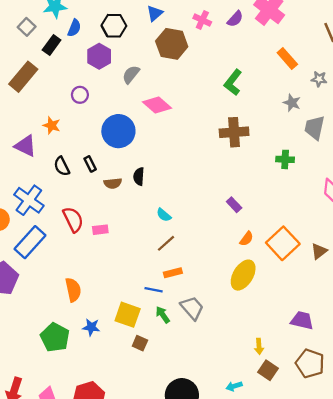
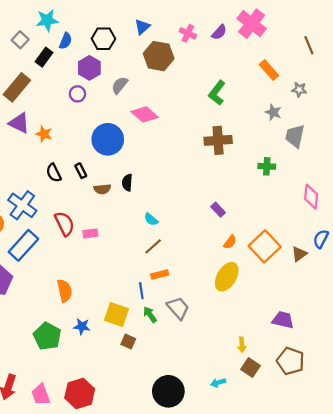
purple circle: (80, 95) -> (77, 94), moved
purple triangle: (26, 146) -> (19, 123), moved
blue line: (154, 290) -> (141, 291), turned 70

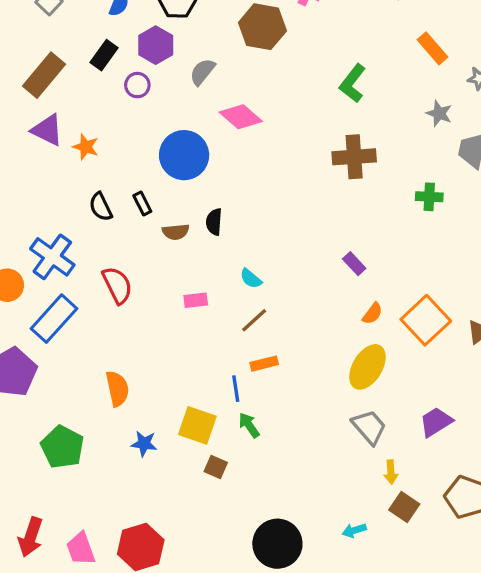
black rectangle: (44, 57) -> (104, 55), moved
pink rectangle: (90, 233) -> (196, 300), moved
gray trapezoid: (178, 308) -> (369, 427), moved
purple trapezoid: (283, 320) -> (436, 422), moved, turned -45
green pentagon: (47, 336) -> (62, 447), moved

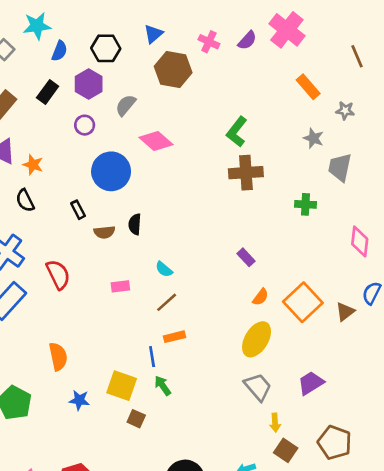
green L-shape: (352, 83) -> (237, 132), moved
purple circle: (137, 85) -> (85, 125), moved
black semicircle: (101, 207) -> (25, 200), moved

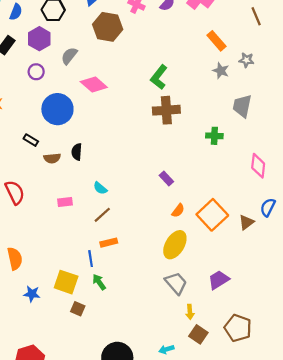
gray star: (313, 138) -> (221, 71), moved
black rectangle: (78, 210) -> (31, 140), turned -32

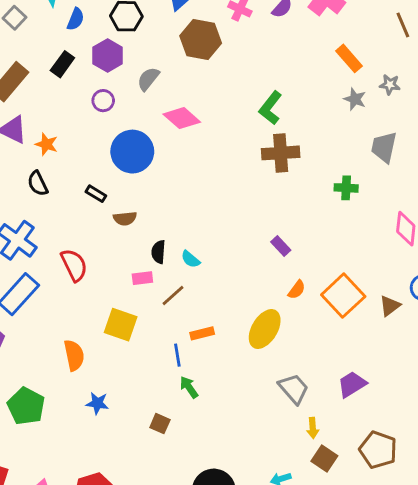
black semicircle: (77, 152) -> (158, 252), moved
brown line: (102, 215) -> (173, 296), moved
yellow ellipse: (175, 245) -> (265, 329), moved
yellow square: (66, 282) -> (121, 325), moved

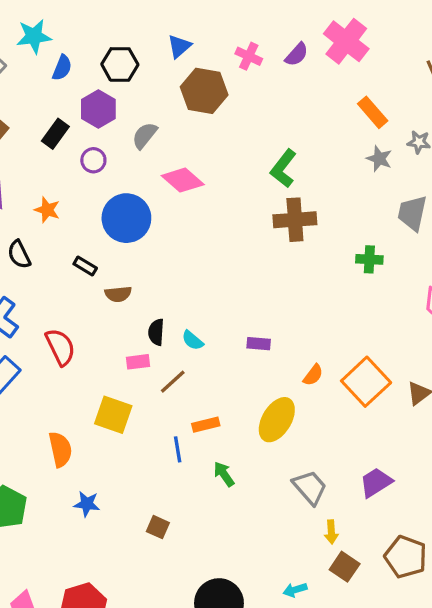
black rectangle: (62, 64) -> (55, 134), moved
orange star: (46, 144) -> (47, 210), moved
purple rectangle: (281, 246) -> (259, 344), moved, turned -42
green arrow: (189, 387) -> (224, 474), moved

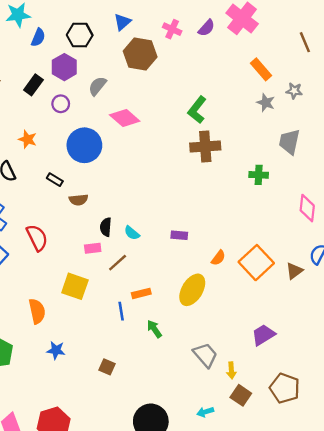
gray trapezoid: (310, 487) -> (205, 355), moved

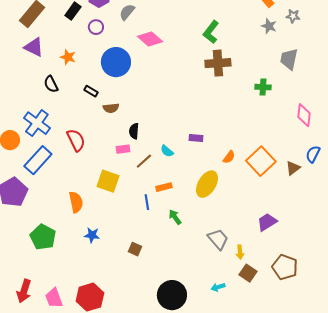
cyan semicircle: (132, 233) -> (167, 151), moved

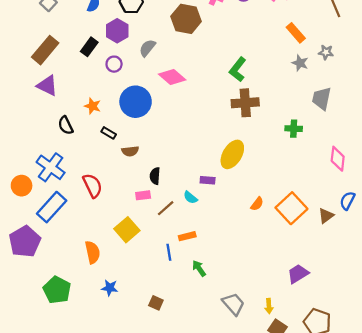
orange star: (68, 57) -> (92, 106), moved
purple rectangle: (196, 138) -> (208, 180), moved
yellow square: (108, 181) -> (127, 230), turned 30
yellow ellipse: (207, 184) -> (232, 154), moved
gray trapezoid: (218, 239) -> (233, 304), moved

